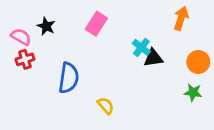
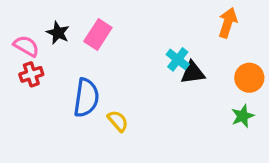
pink rectangle: (96, 24) -> (98, 34), moved
green star: (193, 92) -> (243, 116), turned -30
yellow semicircle: (106, 106) -> (118, 121), moved

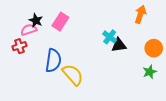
pink semicircle: (26, 46) -> (29, 30), moved, turned -49
yellow semicircle: (118, 121) -> (73, 75), size x1.6

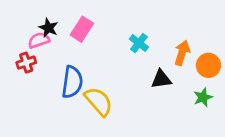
orange arrow: (140, 14) -> (182, 53), moved
cyan cross: (110, 37) -> (139, 43), moved
black triangle: (119, 45) -> (161, 79), moved

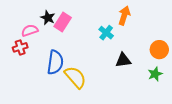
black star: (49, 28) -> (48, 18), moved
orange arrow: (182, 53) -> (124, 16), moved

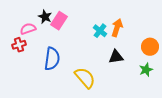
orange arrow: (124, 16) -> (117, 28), moved
yellow semicircle: (75, 77) -> (85, 78), moved

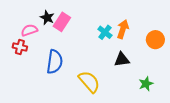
red cross: (19, 45) -> (20, 47), turned 32
orange circle: (150, 47) -> (155, 40), moved
green star: (146, 70) -> (146, 84), moved

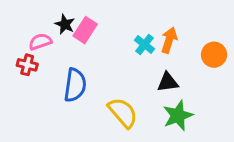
green star: (146, 84) -> (178, 115), moved, size x1.5

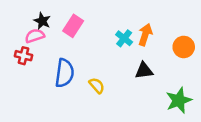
black star: (65, 24) -> (42, 21), moved
yellow semicircle: (123, 113) -> (97, 85), moved, size x0.6
green star: (178, 115) -> (179, 100), moved

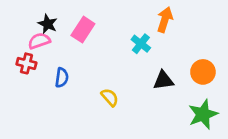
orange arrow: (145, 35) -> (165, 20), moved
orange circle: (184, 47) -> (203, 72), moved
blue semicircle: (64, 73) -> (62, 78), moved, size x0.6

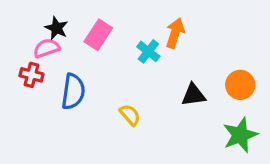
orange arrow: (165, 20) -> (175, 33), moved
cyan cross: (141, 44) -> (148, 51), moved
blue semicircle: (62, 78) -> (73, 92), size x1.5

